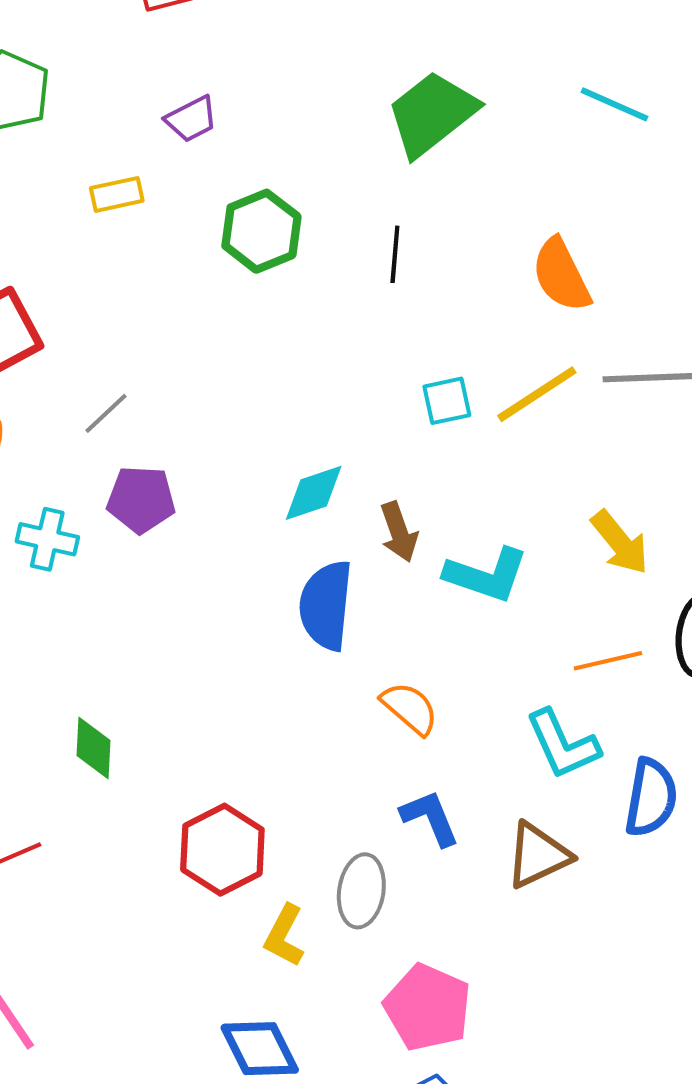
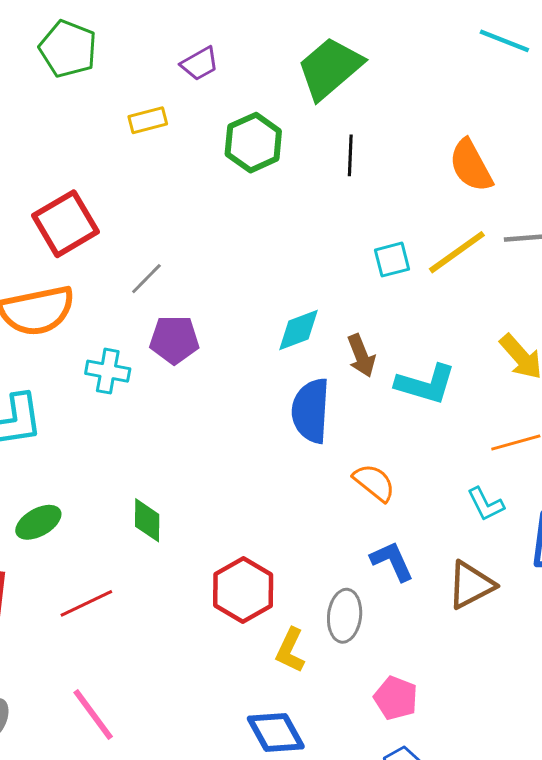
green trapezoid: (432, 114) -> (330, 68), moved
cyan L-shape: (563, 744) -> (486, 504), size x0.7
pink pentagon: (428, 1008) -> (396, 698), size x0.7

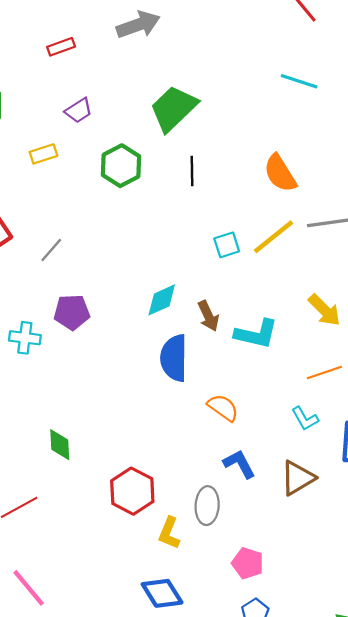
gray line: (146, 279) -> (51, 250), moved

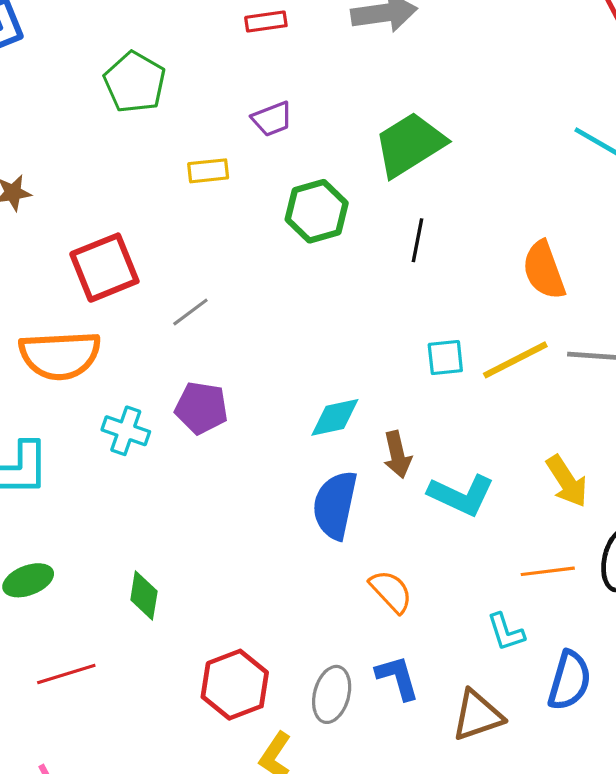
gray ellipse: (207, 506) -> (332, 694), moved

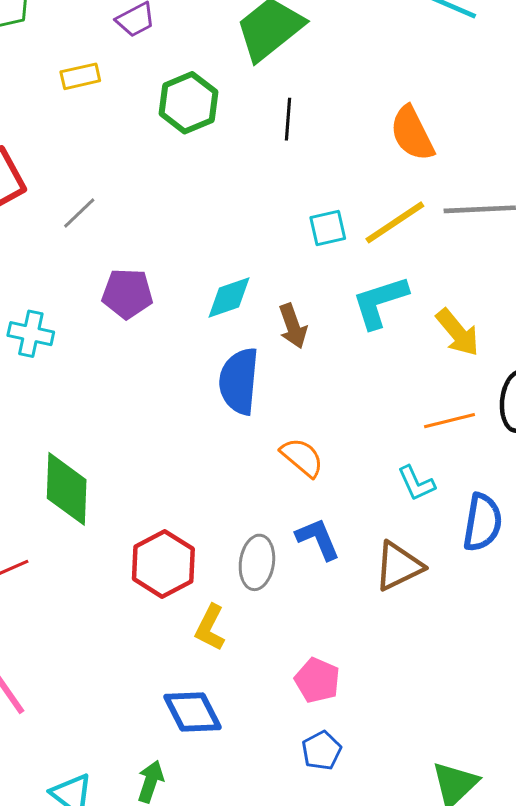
purple pentagon: (201, 408) -> (127, 294), moved
cyan L-shape: (461, 495) -> (380, 302), moved, turned 144
green diamond: (144, 595) -> (67, 489), size x1.6

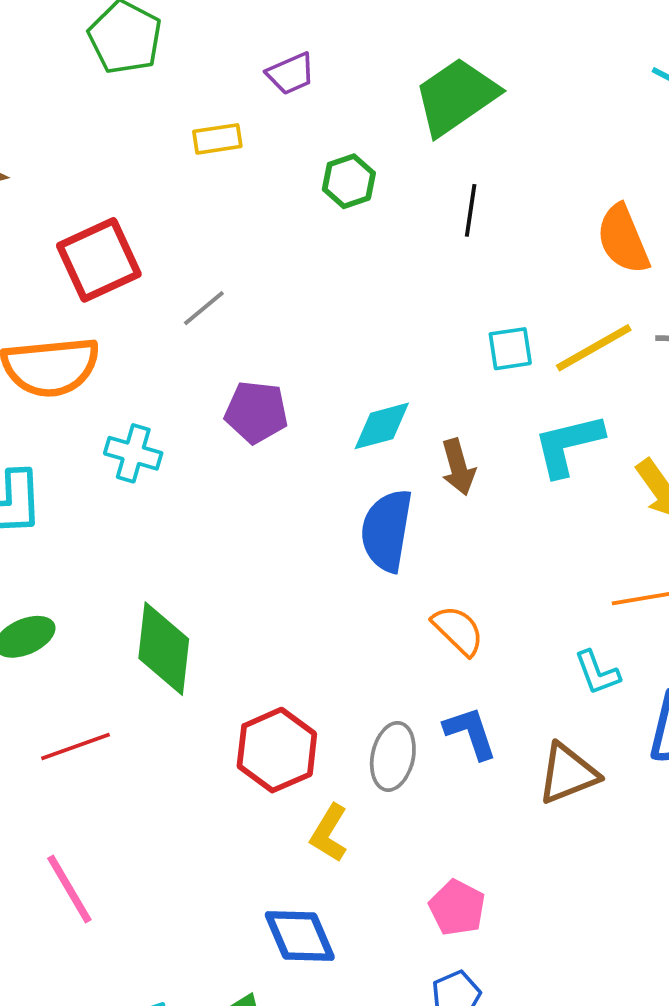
green hexagon: (188, 103) -> (349, 181), size x0.7

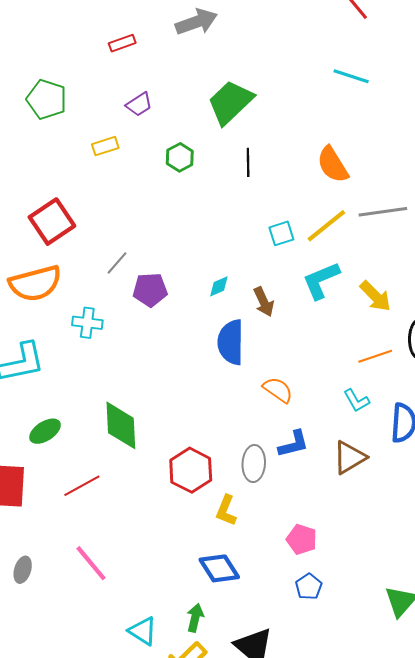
gray line: (204, 308) -> (117, 263), moved
cyan diamond: (382, 426) -> (219, 286), size x0.7
blue L-shape: (471, 733) -> (294, 444), turned 104

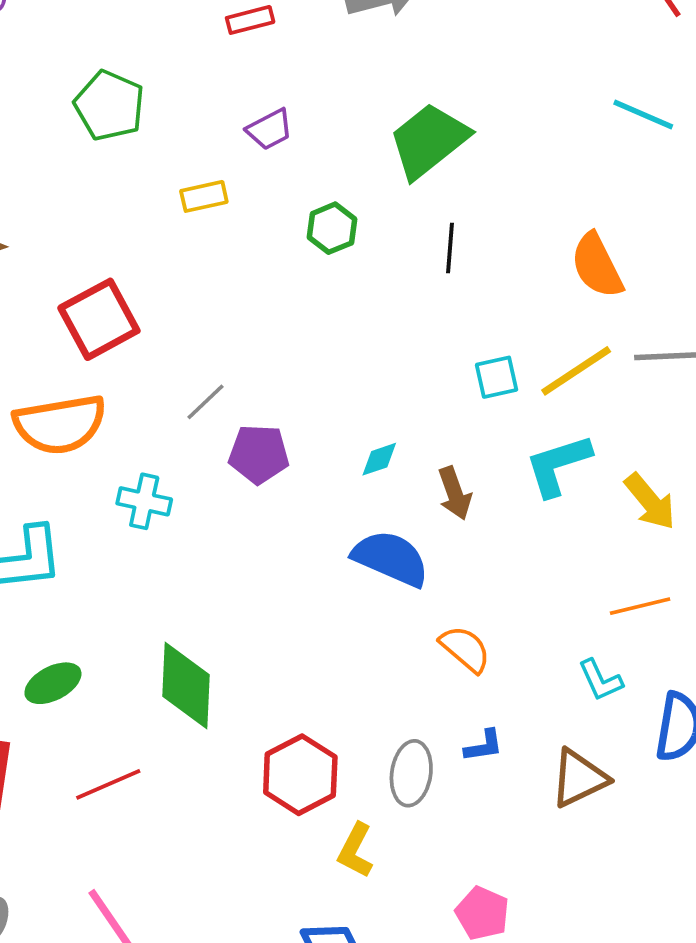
blue semicircle: (231, 342) -> (391, 558), turned 108
blue L-shape: (294, 444) -> (484, 746), size x0.7

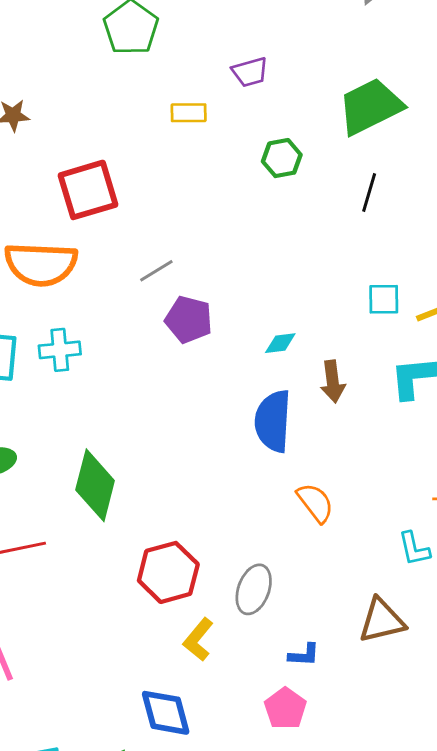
cyan cross: (144, 501) -> (60, 350), moved, turned -30
blue semicircle: (391, 558) -> (273, 421), turned -122
blue L-shape: (484, 746) -> (304, 655), moved

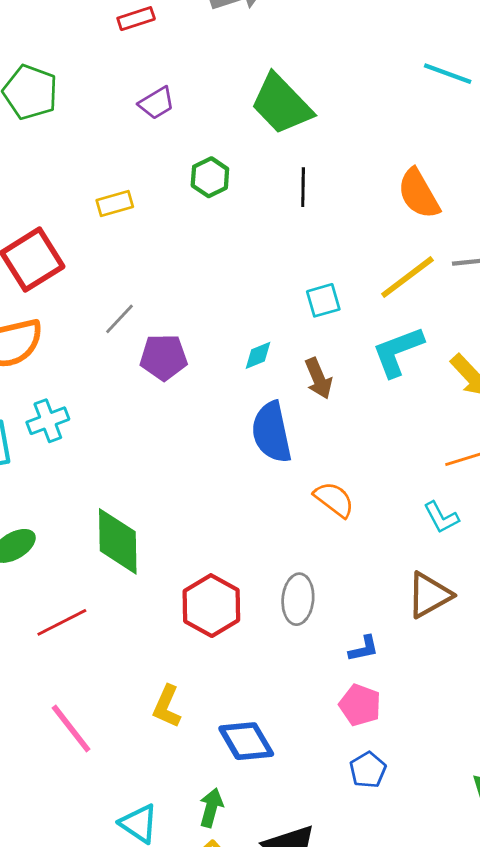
green trapezoid: (370, 107) -> (281, 104), turned -92
yellow rectangle: (189, 113) -> (115, 204), moved
cyan square: (384, 299) -> (323, 300), moved
yellow L-shape: (198, 640) -> (167, 706), moved

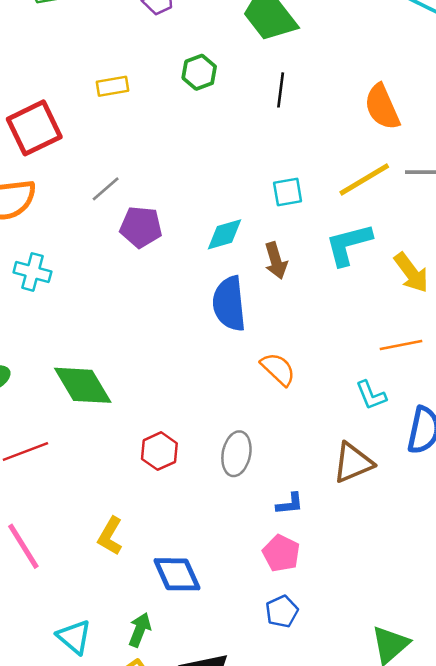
cyan diamond: (258, 355) -> (224, 234), size x1.4
cyan cross: (48, 421) -> (32, 272), turned 30
green diamond: (118, 541) -> (83, 385), turned -36
red hexagon: (211, 606) -> (159, 451), size x0.7

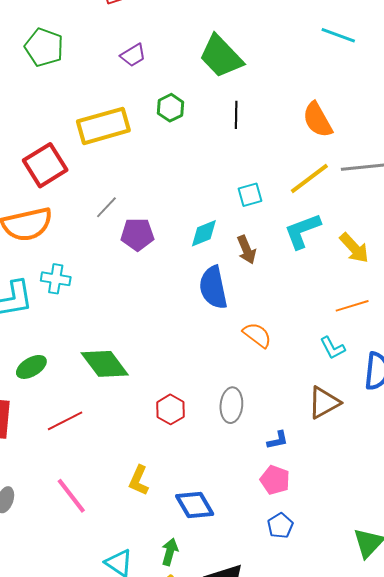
yellow rectangle: (112, 86) -> (103, 126), size x2.0

